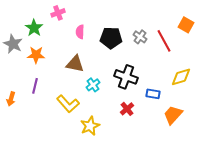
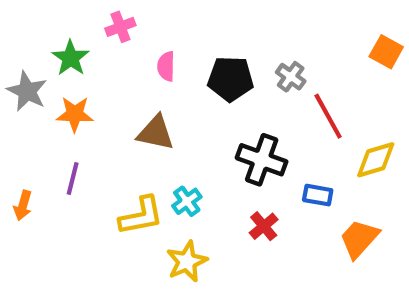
red line: (164, 41) -> (328, 116), moved
cyan cross: (93, 85) -> (187, 201), moved
yellow L-shape: (68, 104) -> (141, 216), turned -60

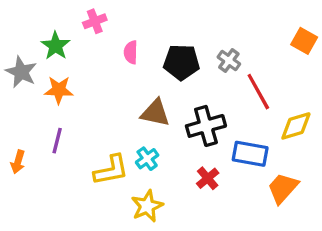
brown triangle: (156, 133) -> (155, 113), moved
black cross: (262, 160) -> (206, 126), turned -36
blue rectangle: (318, 195) -> (250, 154), size x1.5

